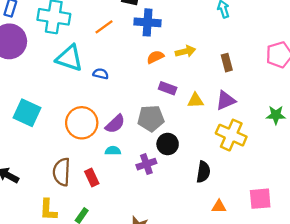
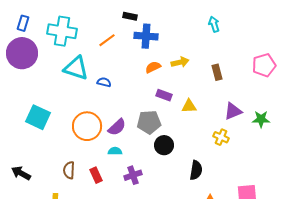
purple triangle: (226, 100) -> (233, 111), moved
yellow cross: (231, 135) -> (221, 137), size x0.6
purple cross: (146, 164) -> (133, 175), moved
brown semicircle: (62, 172) -> (69, 170), size x0.7

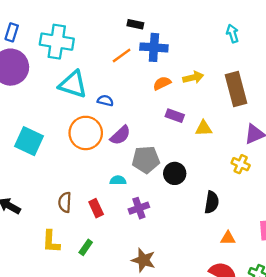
orange line: (107, 40) -> (122, 55), moved
brown rectangle: (217, 72) -> (236, 89), size x1.8
gray pentagon: (149, 122) -> (146, 160), moved
orange circle: (87, 126) -> (86, 133), moved
purple semicircle: (117, 127) -> (120, 135), moved

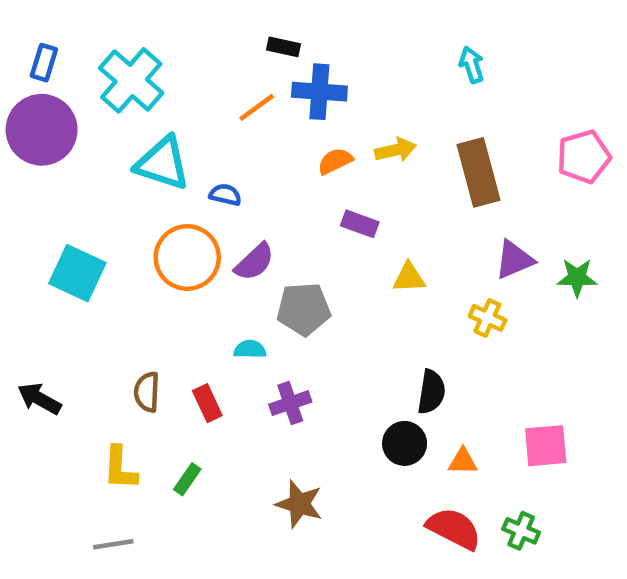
cyan cross: (57, 42) -> (131, 80), turned 32
yellow triangle: (204, 128) -> (409, 278), moved
black circle: (175, 173) -> (405, 443), moved

